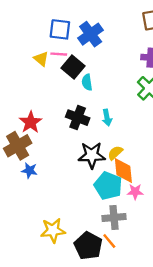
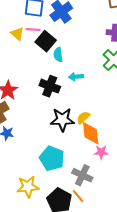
cyan arrow: (107, 118) -> (76, 77), moved, turned 96
cyan pentagon: (108, 186) -> (52, 158), moved
gray cross: (114, 217) -> (82, 175), turned 30

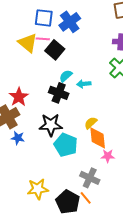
yellow triangle: (17, 34) -> (28, 43), size x1.5
cyan semicircle: (58, 55) -> (66, 76), moved, turned 56
black star: (62, 120) -> (51, 125), moved
cyan pentagon: (52, 158) -> (66, 145), moved

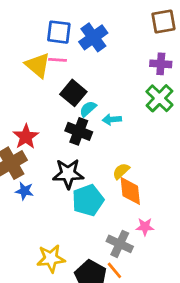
black square: (55, 50) -> (73, 93), moved
cyan pentagon: (66, 145) -> (88, 200), turned 30
pink star: (108, 156) -> (145, 227), moved

